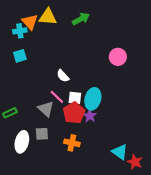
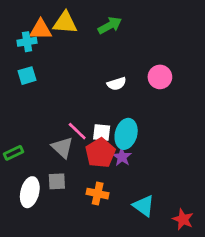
orange triangle: (30, 22) -> (41, 29), turned -48
white semicircle: (63, 76) -> (117, 84), moved, turned -64
cyan triangle: (120, 152) -> (144, 206), moved

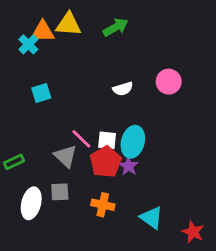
cyan cross: (27, 42) -> (28, 44), turned -36
cyan square: (27, 76) -> (41, 93), moved

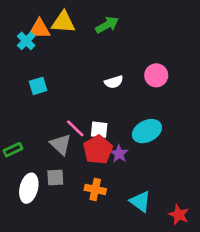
cyan ellipse: (133, 142) -> (147, 131), moved, turned 48

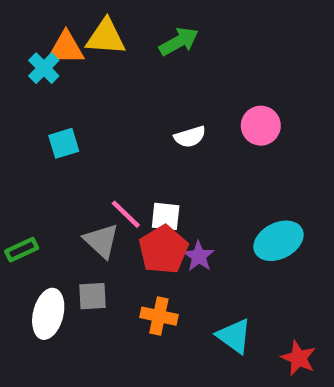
cyan ellipse: (147, 131) -> (279, 241), moved

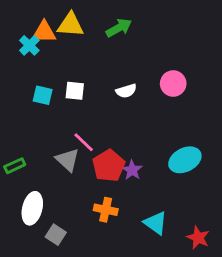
cyan square: (64, 143) -> (43, 95), turned 30
white square: (166, 216) -> (75, 91), moved
gray square: (93, 296) -> (56, 235), moved, turned 36

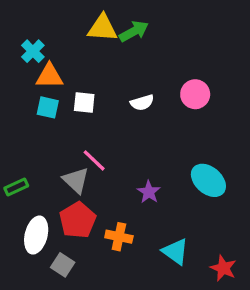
yellow triangle: (70, 25) -> (102, 28), moved
orange triangle: (44, 32) -> (49, 76), moved
cyan ellipse: (185, 160) -> (208, 180), turned 68
red pentagon: (109, 166) -> (78, 220), moved

